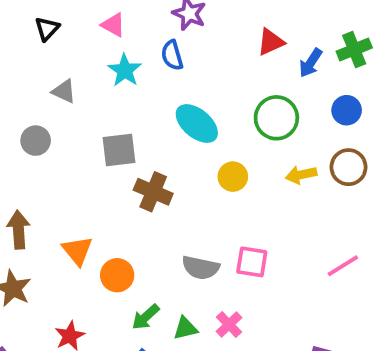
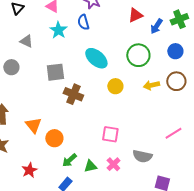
pink square: (252, 262) -> (110, 134), moved
gray semicircle: (201, 268) -> (142, 156), moved

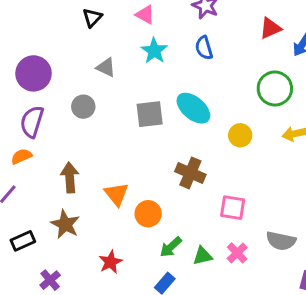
blue semicircle: (83, 22) -> (204, 48), moved
cyan ellipse: (96, 58) -> (193, 108), moved
brown cross: (73, 94) -> (190, 173), moved

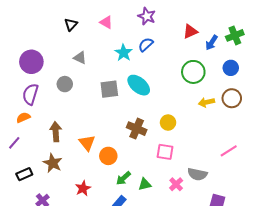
blue semicircle: (204, 48) -> (146, 45), turned 63
cyan star: (154, 51) -> (123, 53), moved
yellow circle: (240, 135) -> (168, 123), moved
pink cross: (237, 253) -> (176, 184), moved

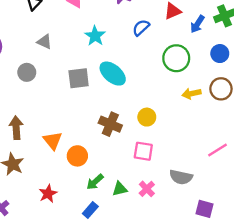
blue semicircle: (146, 45) -> (141, 28), moved
pink cross: (176, 184) -> (147, 189), moved

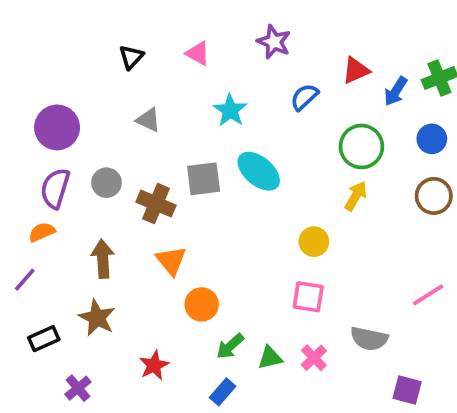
gray circle: (27, 72) -> (107, 183), moved
yellow arrow: (192, 94) -> (356, 196), moved, turned 132
brown cross: (110, 124) -> (156, 204), moved
orange triangle: (53, 141) -> (171, 261), moved

